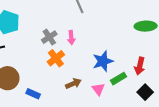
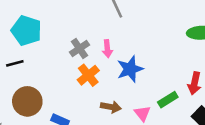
blue star: (103, 61) -> (130, 69), moved
brown arrow: (73, 84) -> (111, 107), turned 35

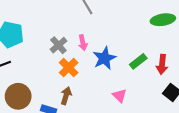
green rectangle: (168, 100) -> (138, 61), moved
brown arrow: (111, 107) -> (66, 96), moved, turned -77

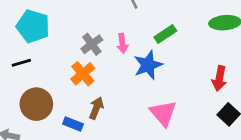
green rectangle: (138, 61) -> (165, 34), moved
orange cross: (69, 68) -> (83, 74), moved
pink triangle: (120, 96) -> (163, 113), size x1.5

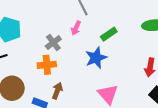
pink arrow: (122, 43) -> (76, 28), moved, turned 32
orange cross: (83, 74) -> (47, 65), turned 36

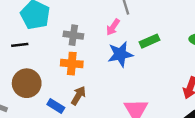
gray cross: (53, 43) -> (73, 35), moved, turned 35
blue star: (96, 58) -> (120, 54), moved

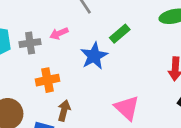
pink arrow: (113, 27) -> (59, 33), moved, turned 49
gray cross: (73, 35) -> (30, 43), moved

